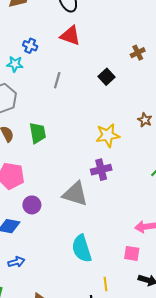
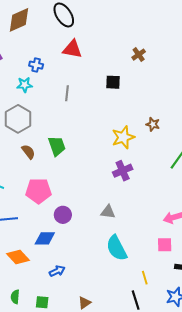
black square: (107, 77) -> (113, 82), turned -35
brown star: (145, 120) -> (153, 124), moved
gray triangle: (75, 194) -> (108, 212), moved, size x0.6

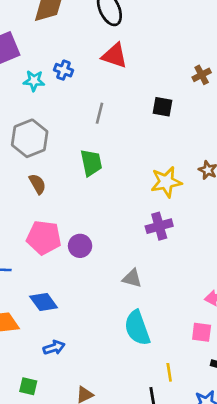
cyan star: (25, 85) -> (34, 81), moved
green trapezoid: (57, 146) -> (91, 163), moved
purple circle: (63, 215) -> (80, 246), moved
blue diamond: (45, 238) -> (44, 302), turned 45

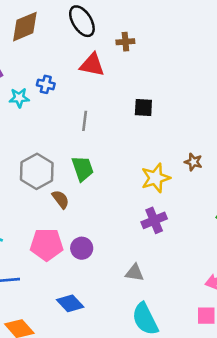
brown cross: (202, 75) -> (125, 42), moved, turned 30
gray hexagon: (30, 138) -> (37, 171), moved
brown semicircle: (37, 184) -> (61, 199), moved
blue diamond: (44, 302) -> (70, 303), moved

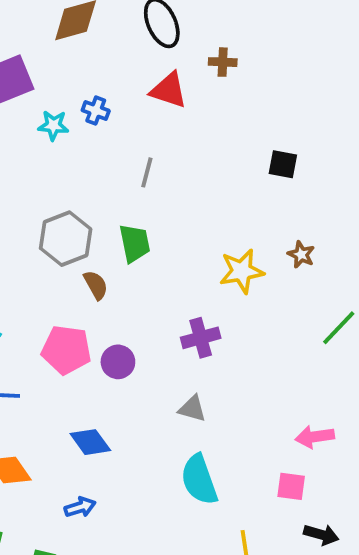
black square: (143, 108) -> (283, 164), moved
purple cross: (154, 220) -> (201, 338), moved

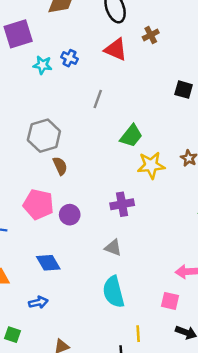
brown cross: (223, 62) -> (151, 35), turned -35
black square: (283, 164) -> (184, 90), moved
green trapezoid: (135, 243) -> (131, 136), moved, turned 45

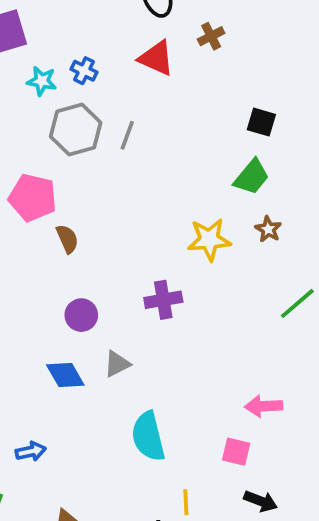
gray hexagon: (44, 136) -> (76, 130), moved
green trapezoid: (131, 136) -> (252, 177), moved
pink pentagon: (38, 204) -> (33, 198), moved
gray triangle: (113, 248) -> (117, 364), moved, turned -48
blue diamond: (48, 263) -> (65, 375), moved

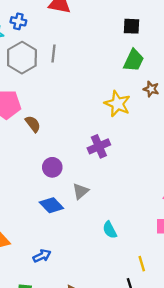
yellow star: (209, 240) -> (117, 104), turned -30
cyan semicircle: (148, 436) -> (110, 230), size x0.6

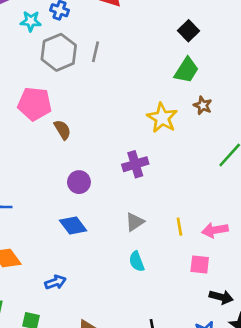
black square: (131, 26) -> (189, 31), turned 36
gray triangle: (81, 191) -> (135, 222), moved
yellow line: (142, 264) -> (179, 227), moved

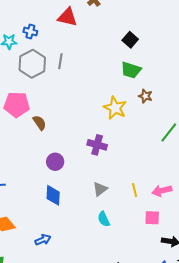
green trapezoid: (186, 70) -> (131, 70), turned 80
purple cross: (135, 164) -> (97, 145), turned 36
blue diamond: (73, 226) -> (53, 195), turned 45

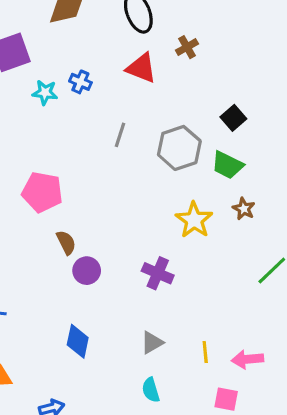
gray hexagon: (32, 64) -> (179, 148), moved
brown semicircle: (40, 123) -> (66, 242), moved
purple circle: (55, 162) -> (87, 271), moved

